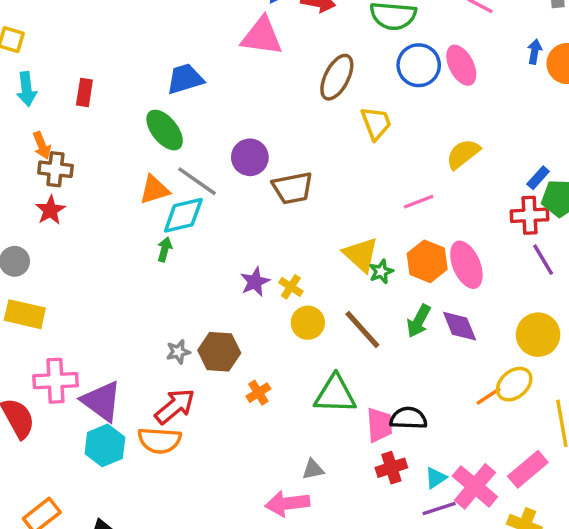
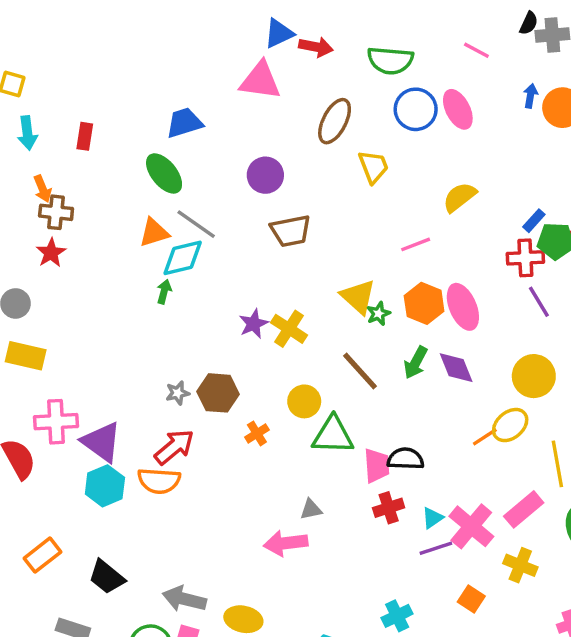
purple circle: (250, 157) -> (265, 175), moved
yellow cross: (291, 287) -> (289, 329), size x1.5
yellow circle: (308, 323) -> (304, 401), moved

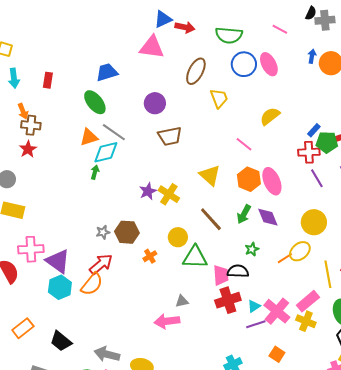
pink line: (416, 244) -> (244, 144), turned 60
green star: (378, 314) -> (252, 249), moved
orange semicircle: (159, 481) -> (92, 284), turned -55
red cross: (389, 508) -> (228, 300), size x1.4
yellow cross: (520, 565) -> (306, 321), moved

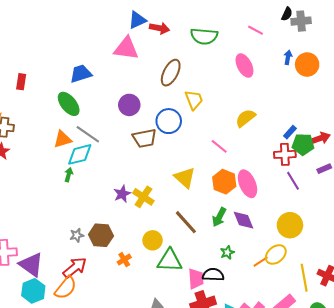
blue circle: (244, 64) -> (169, 121), moved

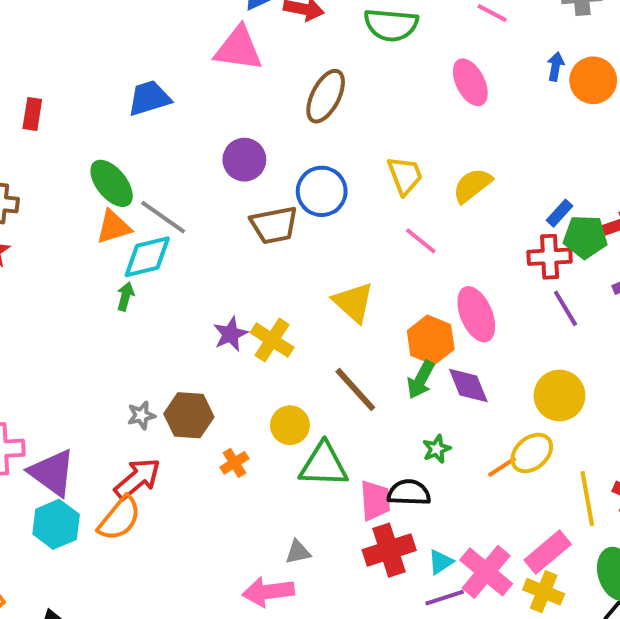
yellow trapezoid: (194, 100) -> (405, 175), moved
green ellipse: (69, 104) -> (112, 183), moved
orange hexagon: (224, 182) -> (431, 340), moved

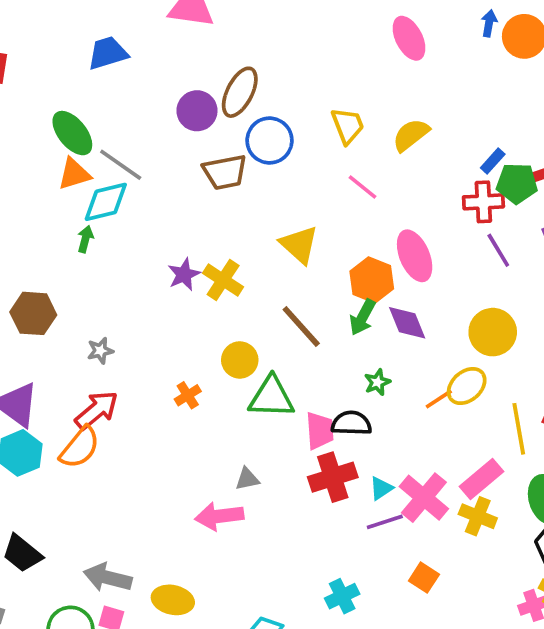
brown ellipse: (326, 96) -> (240, 92), moved
brown hexagon: (189, 415) -> (33, 313), moved

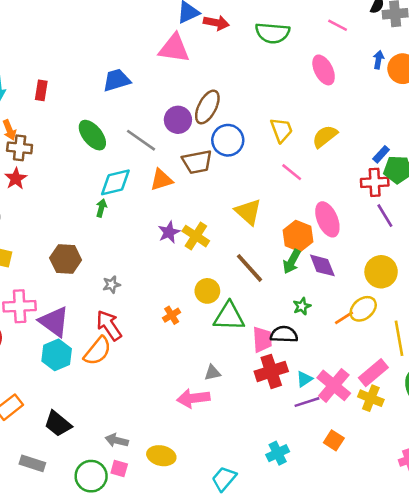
gray line: (121, 165) -> (141, 140), moved
orange triangle: (74, 174) -> (161, 180), moved
red arrow: (97, 410) -> (109, 325), turned -84
gray arrow: (108, 578) -> (117, 440), size x0.7

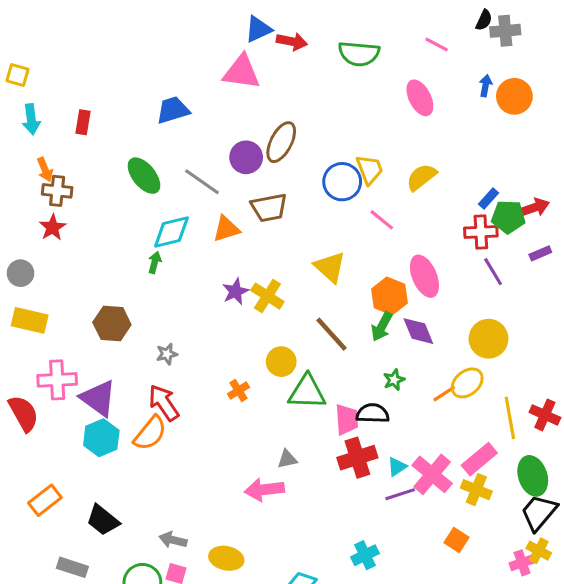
blue circle: (228, 140) -> (342, 182), moved
orange square: (334, 440) -> (456, 540), moved

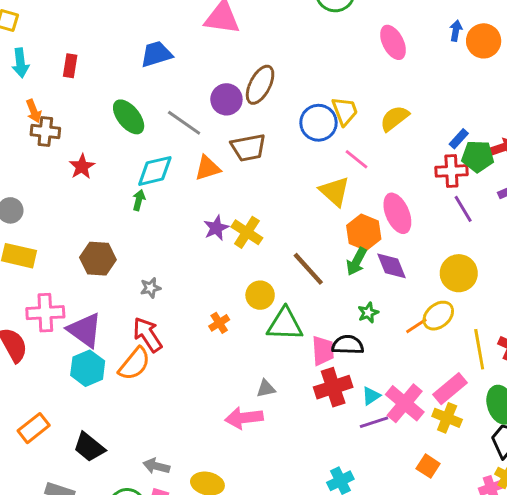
red star: (53, 227) -> (82, 167), moved
yellow triangle: (330, 267) -> (335, 191), moved

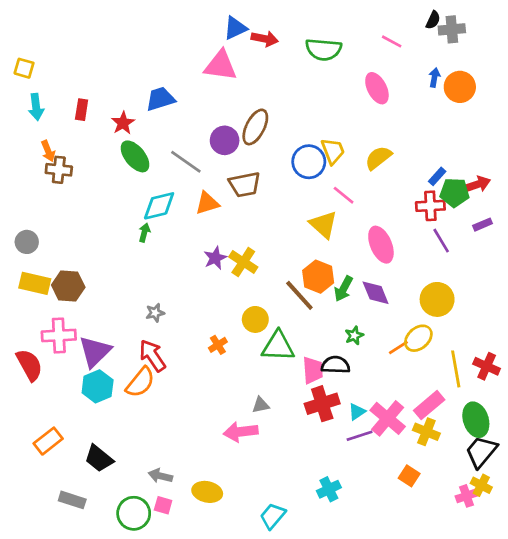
red star: (82, 167) -> (123, 123), moved
orange hexagon: (364, 232) -> (318, 277), moved
brown hexagon: (98, 259) -> (68, 286), moved
purple triangle: (85, 330) -> (95, 352), turned 39

